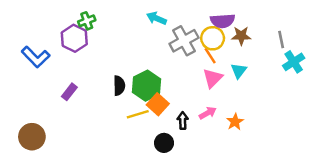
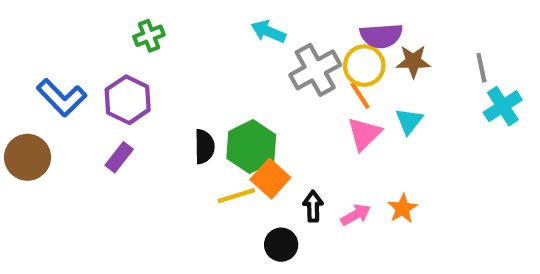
purple hexagon: (74, 38) -> (128, 100), moved
pink arrow: (208, 113) -> (356, 215), moved
brown circle: (32, 137) -> (27, 157), moved

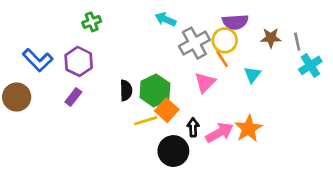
brown star: (413, 61) -> (271, 38), moved
pink triangle: (364, 134) -> (205, 83), moved
orange star: (403, 208) -> (248, 129), size x1.5
pink arrow: (356, 215) -> (219, 133), size x1.5
black circle: (281, 245) -> (173, 151), size x1.5

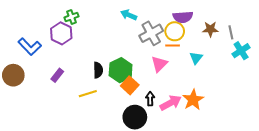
orange line: (222, 59) -> (173, 46), turned -56
purple hexagon: (79, 61) -> (61, 33), moved
yellow line: (146, 121) -> (88, 94), moved

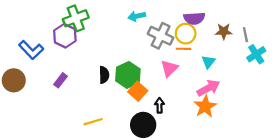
cyan arrow: (129, 15) -> (137, 16), turned -35
green cross: (71, 17) -> (76, 18), size x1.6
gray cross: (151, 33) -> (161, 36), turned -35
yellow line: (88, 94) -> (93, 122), moved
pink arrow: (171, 103) -> (208, 88), moved

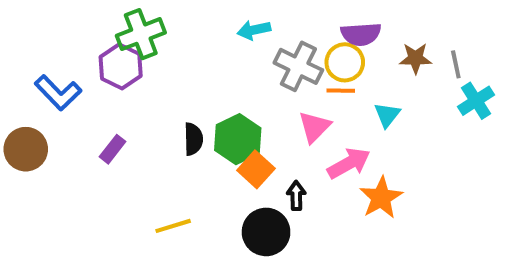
pink arrow: (208, 88) -> (349, 163), moved

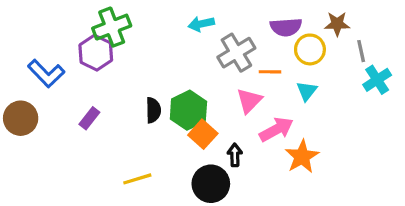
brown star: (415, 58) -> (337, 24), moved
yellow circle: (345, 62) -> (310, 49), moved
gray cross: (298, 66) -> (236, 53), turned 33

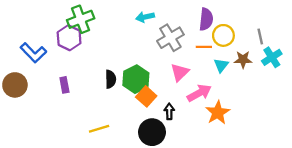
brown star: (337, 24) -> (243, 60), moved
purple semicircle: (286, 27) -> (206, 19), turned -80
orange line: (270, 72) -> (204, 47), moved
purple rectangle: (89, 118) -> (64, 85), turned -49

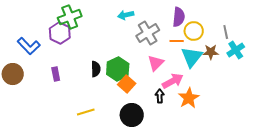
cyan triangle: (221, 65) -> (192, 57), size x1.6
black arrow: (169, 111) -> (160, 96), moved

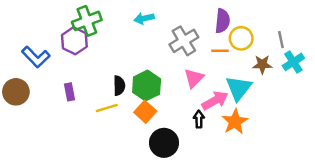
cyan arrow: (126, 15) -> (144, 18), moved
cyan triangle: (192, 57) -> (239, 88), moved
orange square: (127, 84) -> (145, 112), moved
yellow line: (86, 112) -> (107, 108), moved

